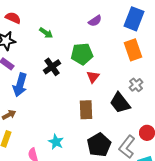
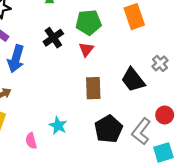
orange rectangle: (133, 50) -> (134, 17), moved
red triangle: (93, 77) -> (86, 49), moved
gray cross: (136, 85) -> (160, 63), moved

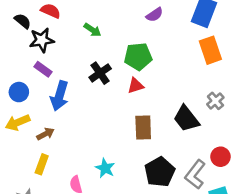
orange rectangle: (134, 17) -> (210, 50), moved
red triangle: (86, 49) -> (136, 86), turned 35

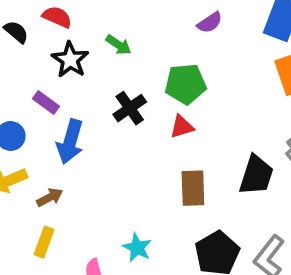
black star: (42, 40) -> (70, 60), moved, turned -30
black trapezoid: (186, 119) -> (256, 175), turned -124

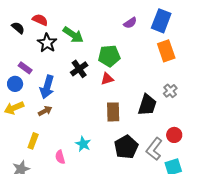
purple semicircle: (210, 23) -> (130, 23), moved
green arrow: (119, 45) -> (73, 35), size x1.5
purple rectangle: (46, 103) -> (25, 68), moved
brown arrow: (50, 197) -> (45, 111), moved

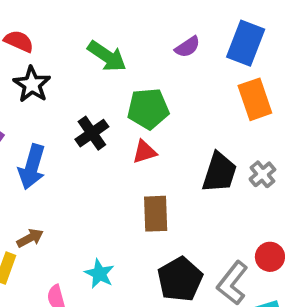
green arrow: (73, 35) -> (107, 56), moved
black trapezoid: (147, 105) -> (219, 172), moved
brown arrow: (45, 111) -> (30, 238), moved

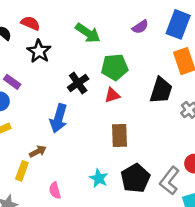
blue arrow: (32, 167) -> (59, 118), moved
black trapezoid: (219, 172) -> (161, 90), moved
cyan star: (99, 274) -> (99, 178), moved

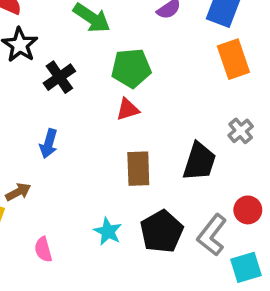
black cross: (78, 83) -> (59, 77), moved
black trapezoid: (161, 90) -> (199, 161), moved
blue arrow: (59, 118) -> (49, 144), size x0.7

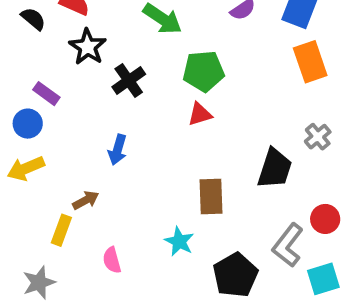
brown rectangle: (138, 169) -> (211, 197), moved
black pentagon: (162, 231) -> (235, 275), moved

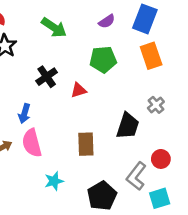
green pentagon: (204, 71) -> (103, 59), moved
black cross: (129, 81) -> (47, 77), moved
cyan star: (179, 241) -> (54, 181), moved, turned 30
pink semicircle: (112, 260) -> (32, 143), moved, size x1.6

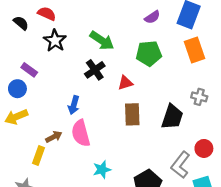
green arrow: (54, 27) -> (102, 41), moved
gray cross: (156, 105) -> (199, 97), turned -35
brown rectangle: (86, 144) -> (132, 114), moved

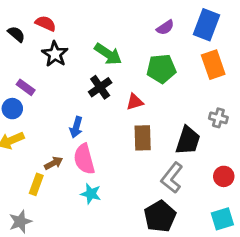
gray L-shape: (180, 165) -> (172, 178), moved
cyan star: (102, 170) -> (91, 194), moved, turned 30

